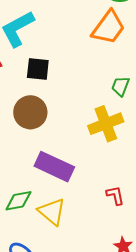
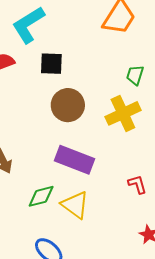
brown circle: (30, 112) -> (68, 105), moved

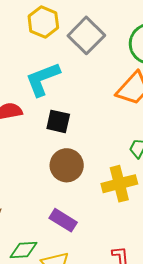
purple rectangle: (74, 160) -> (63, 220), size x0.7

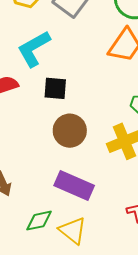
purple rectangle: (63, 220) -> (74, 185), size x1.4

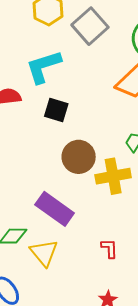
brown circle: (70, 131) -> (79, 157), moved

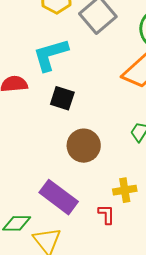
yellow cross: (113, 176) -> (125, 190), moved, size x0.7
red L-shape: (109, 248) -> (106, 214), moved

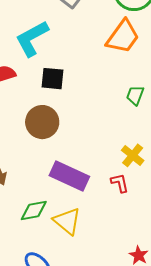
brown circle: (84, 146) -> (42, 122), moved
yellow cross: (125, 190) -> (133, 155), turned -30

